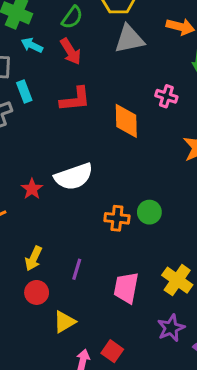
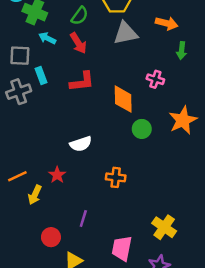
white semicircle: (74, 177) -> (81, 144), size x0.7
red star: (32, 189) -> (57, 175), moved
green circle: (149, 212) -> (142, 129), moved
yellow arrow: (33, 258) -> (35, 195), moved
pink trapezoid: (126, 288) -> (122, 248), moved

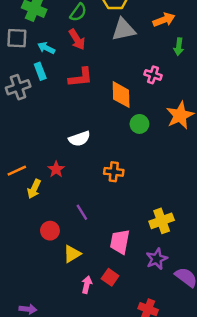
orange arrow: (167, 23) -> (164, 20), turned -35
cyan arrow: (47, 38) -> (46, 48), moved
gray square: (20, 56) -> (17, 38), moved
purple line: (83, 218) -> (82, 212), turned -49
yellow cross: (164, 227) -> (162, 221), turned 35

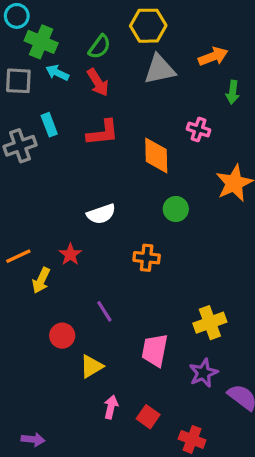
cyan arrow: (46, 48) -> (57, 73), moved
green circle: (139, 124) -> (176, 209), moved
red square: (110, 277) -> (148, 417), moved

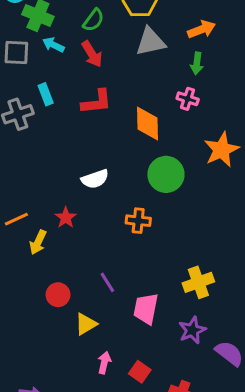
green arrow: (233, 92) -> (197, 63), moved
green circle: (176, 209) -> (166, 174), size x1.5
purple line: (104, 311) -> (107, 282), moved

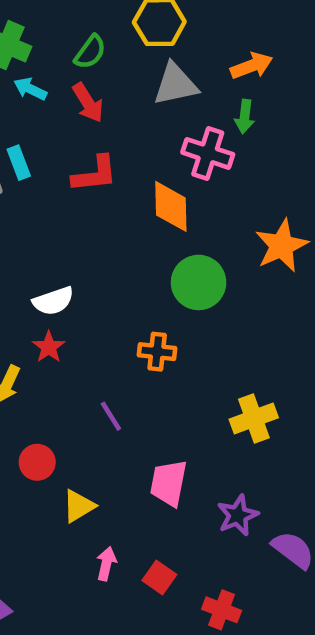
pink cross: (188, 99) -> (208, 153), moved, size x1.5
white semicircle: (95, 179) -> (53, 301), moved
purple line: (107, 282) -> (111, 416), moved
yellow cross: (198, 282) -> (254, 418), moved

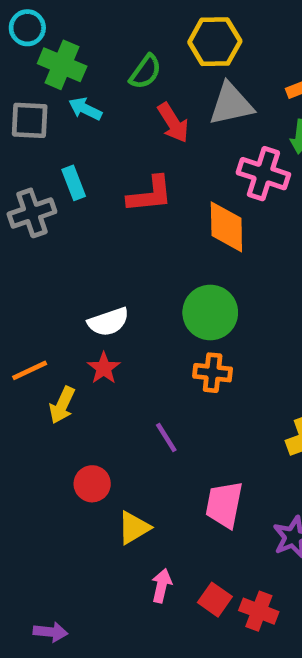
red arrow: (88, 103) -> (173, 123), moved
green circle: (199, 282) -> (210, 312), moved
red cross: (222, 610) -> (259, 611), moved

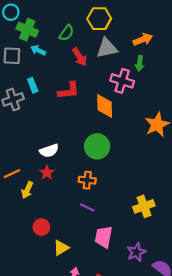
orange cross: (213, 373) -> (87, 180), moved
purple line: (166, 437) -> (87, 207), moved, turned -32

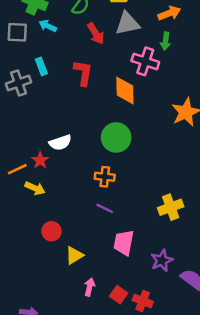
red L-shape: (69, 91) -> (83, 73), turned -75
red star: (47, 173) -> (40, 160), moved
yellow arrow: (27, 190) -> (35, 188), turned -91

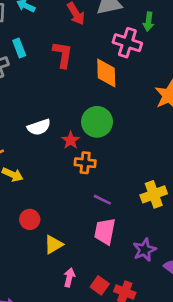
red star: (40, 160) -> (71, 140), moved
purple line: (105, 208) -> (102, 200), moved

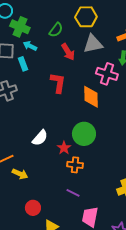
cyan rectangle: (19, 48) -> (23, 64), moved
white semicircle: (39, 127) -> (40, 138), turned -30
purple line: (102, 200) -> (73, 193), moved

